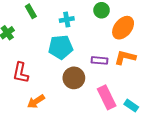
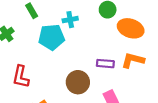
orange ellipse: (123, 28) -> (131, 28), turned 70
cyan pentagon: (61, 47) -> (52, 37), moved

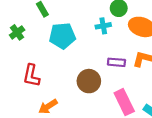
cyan cross: (70, 20) -> (103, 26), moved

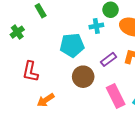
cyan pentagon: (62, 36) -> (72, 45), moved
purple rectangle: (116, 62) -> (108, 59), turned -42

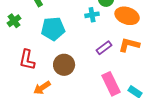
cyan pentagon: (72, 45) -> (53, 29), moved
brown circle: (83, 77) -> (64, 65), moved

